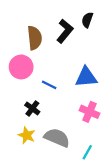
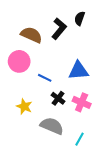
brown semicircle: (35, 38) -> (31, 35), turned -60
black cross: (32, 108) -> (58, 98), moved
yellow star: (27, 135) -> (24, 106), moved

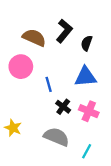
black semicircle: (80, 18) -> (87, 43), moved
blue line: (45, 78) -> (49, 84), turned 48
yellow star: (24, 106) -> (13, 128), moved

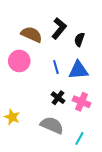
blue line: (49, 84) -> (56, 67), moved

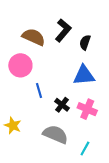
blue line: (56, 67) -> (39, 91), moved

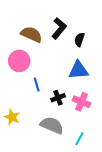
black cross: (62, 105) -> (58, 98), turned 32

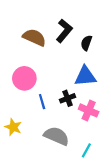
pink circle: (19, 61) -> (24, 78), moved
blue line: (37, 84) -> (42, 102), moved
black cross: (58, 98) -> (68, 98), moved

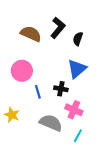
blue triangle: (85, 76) -> (77, 69), turned -35
black cross: (68, 98) -> (61, 89), turned 32
pink cross: (89, 110) -> (74, 110), moved

